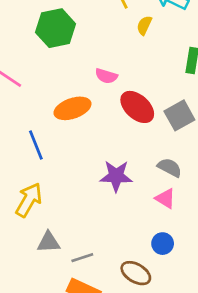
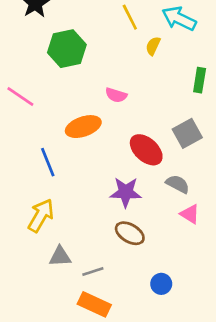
red ellipse: (137, 107) -> (146, 150), moved
pink triangle: (165, 198) -> (190, 214), moved
blue circle: (163, 244) -> (161, 284), moved
brown ellipse: (136, 273) -> (130, 233), moved

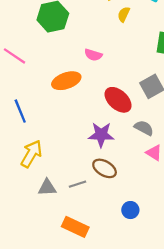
blue line: (48, 162) -> (20, 111), moved
gray line: (93, 272) -> (78, 184), moved

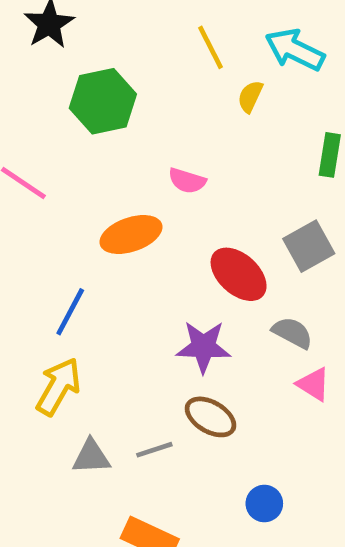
blue line: (20, 111) -> (70, 312), moved, turned 50

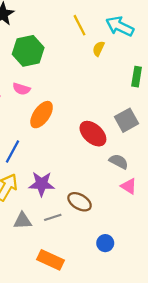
pink semicircle: (187, 181) -> (21, 89), moved
orange ellipse: (131, 235) -> (42, 115), turned -36
purple star: (203, 347) -> (42, 184), moved

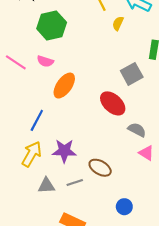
gray square: (126, 120) -> (132, 74), moved

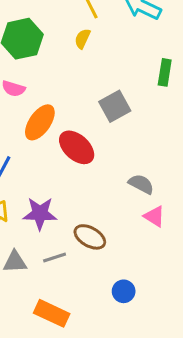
yellow semicircle: (118, 23) -> (82, 39), moved
gray square: (132, 74) -> (115, 106), moved
red ellipse: (113, 103) -> (77, 147), moved

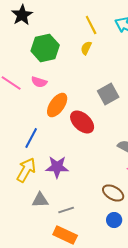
brown ellipse: (90, 237) -> (113, 193), moved
gray line: (55, 258) -> (66, 210), moved

